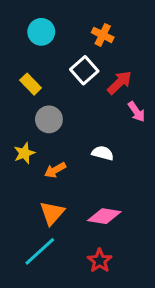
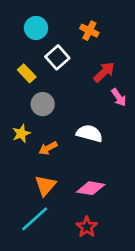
white square: (84, 70) -> (57, 57), moved
white semicircle: (103, 153) -> (89, 133), size x1.4

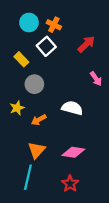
orange cross: (89, 31) -> (54, 25), moved
red arrow: (104, 72) -> (86, 44), moved
cyan line: (35, 219) -> (28, 177), turned -35

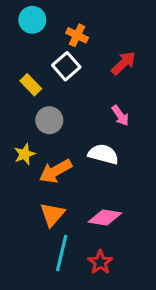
cyan circle: (29, 23) -> (32, 20), moved
pink arrow: (96, 79) -> (120, 116), moved
orange arrow: (39, 120) -> (55, 171), size x1.5
cyan line: (28, 177) -> (62, 253), moved

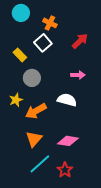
pink arrow: (120, 116) -> (78, 75), turned -56
cyan line: (62, 253) -> (40, 164), turned 35

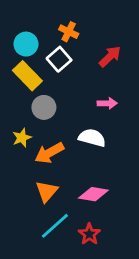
cyan circle: (21, 13) -> (26, 44), moved
yellow rectangle: (20, 55) -> (27, 76), size x1.5

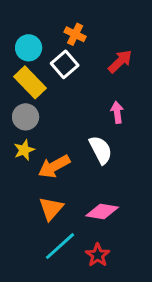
pink arrow: (107, 103) -> (117, 112), turned -96
gray circle: (44, 107) -> (26, 117), moved
white semicircle: (92, 138) -> (101, 150), turned 48

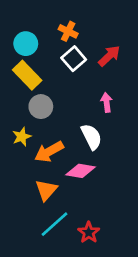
white square: (65, 64) -> (74, 59), moved
gray circle: (26, 117) -> (41, 107), moved
pink diamond: (102, 212) -> (80, 171), moved

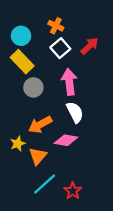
pink arrow: (106, 102) -> (69, 82), moved, size x1.6
yellow star: (22, 137) -> (18, 144), moved

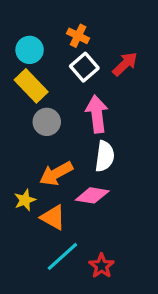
white semicircle: (75, 112) -> (105, 156), turned 35
orange triangle: (38, 156) -> (53, 217), turned -42

